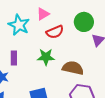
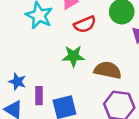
purple rectangle: (14, 58) -> (39, 96), moved

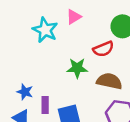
red semicircle: (85, 24) -> (103, 49), moved

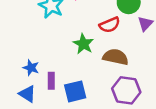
green star: (77, 68) -> (83, 44), turned 30

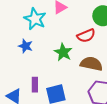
blue star: (31, 68) -> (26, 46), moved

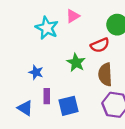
blue star: (26, 46) -> (36, 72), moved
brown semicircle: (91, 64) -> (105, 74), turned -105

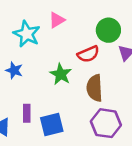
blue star: (36, 72) -> (14, 70), moved

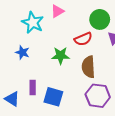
green star: (61, 74) -> (61, 56), turned -30
blue square: (52, 124) -> (53, 97), turned 30

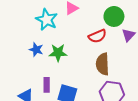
green star: (61, 56) -> (58, 53), moved

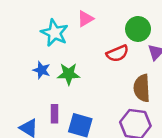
brown semicircle: (103, 64) -> (142, 88), moved

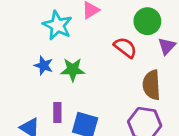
red semicircle: (117, 53) -> (125, 47), turned -120

